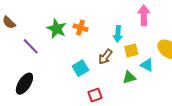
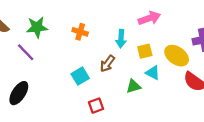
pink arrow: (144, 15) -> (149, 18), turned 72
green star: (57, 29) -> (37, 27), moved, turned -30
yellow square: (131, 50) -> (145, 51), moved

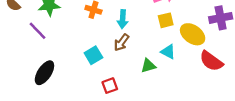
cyan arrow: (121, 39) -> (123, 19), moved
yellow square: (145, 51) -> (166, 20), moved
black ellipse: (19, 93) -> (44, 73), moved

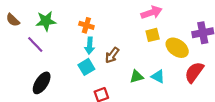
cyan arrow: (123, 19) -> (90, 46), moved
cyan triangle: (168, 52) -> (158, 77), moved
red semicircle: (211, 61) -> (194, 72), turned 90

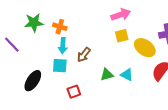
green star: (46, 21) -> (34, 23), moved
cyan square: (86, 67) -> (60, 66), turned 35
black ellipse: (42, 83) -> (33, 81), moved

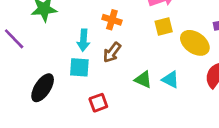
orange cross: (60, 27) -> (112, 20), moved
green triangle: (107, 75) -> (143, 80), turned 40

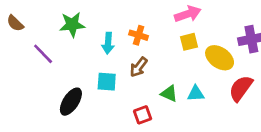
cyan arrow: (83, 40) -> (108, 43), moved
cyan triangle: (170, 80) -> (196, 94), turned -30
red square: (98, 103) -> (143, 115), moved

